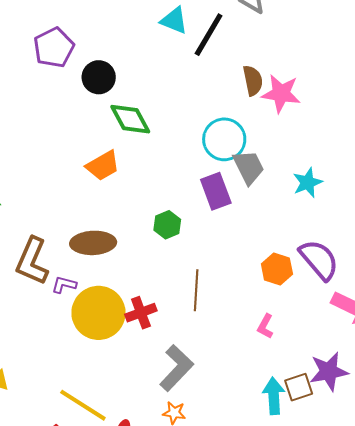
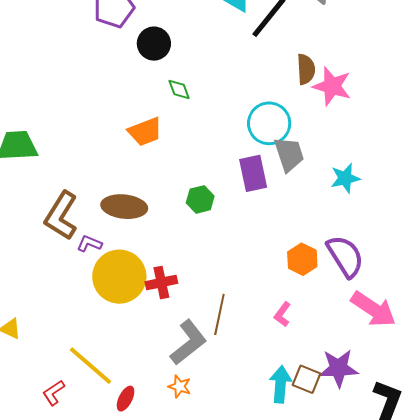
green diamond: (130, 119) -> (179, 89), size x0.6
brown line: (196, 290) -> (219, 314), moved
brown square: (299, 387) -> (307, 379), turned 32

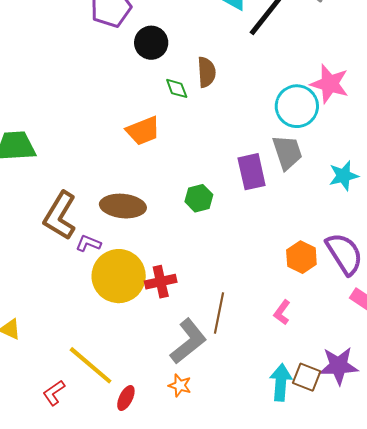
brown semicircle: (306, 69) -> (206, 72), moved
cyan circle: (269, 123) -> (297, 106), moved

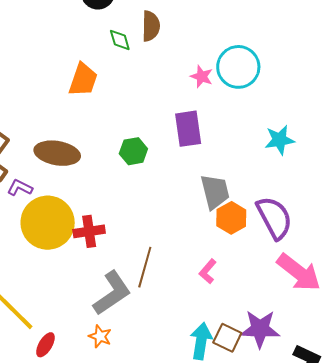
pink star: (330, 84) -> (202, 77), moved, size x0.6
orange trapezoid: (143, 131) -> (83, 80), turned -54
gray trapezoid: (287, 152) -> (215, 192), moved

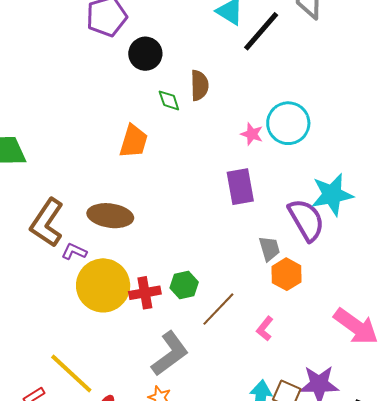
cyan star: (280, 140) -> (332, 195), size x1.4
green hexagon: (133, 151) -> (184, 285), moved
gray trapezoid: (215, 192) -> (269, 249), size x0.7
purple semicircle: (274, 218) -> (306, 220), moved
brown line: (145, 267) -> (218, 309), moved, turned 30

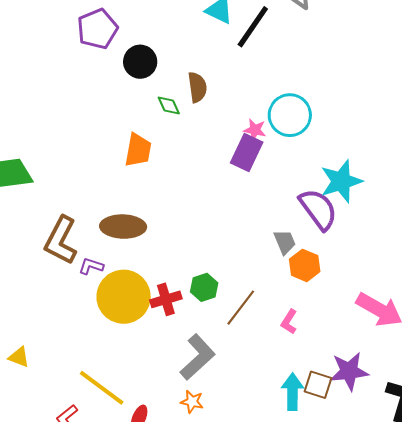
purple rectangle: (240, 187) -> (247, 153), moved, turned 42

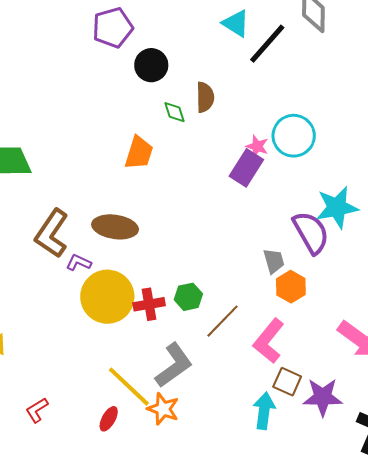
pink L-shape: (289, 322) -> (269, 341), size x1.8
brown square: (318, 385) -> (287, 382), moved
yellow line: (102, 388) -> (129, 387), moved
orange star: (192, 402) -> (163, 409), size x1.4

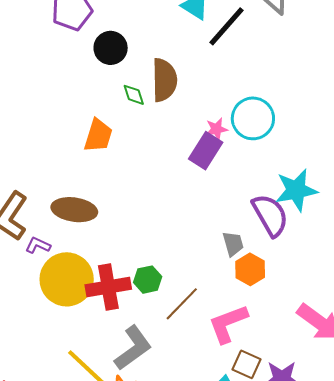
brown semicircle: (205, 97) -> (164, 80), size x1.4
pink star: (257, 146) -> (216, 129), turned -30
red cross: (149, 304) -> (108, 287), size x1.4
pink L-shape: (269, 341) -> (228, 324), turned 30

